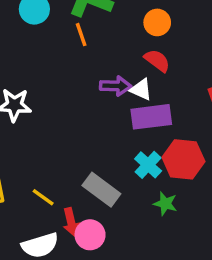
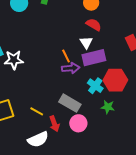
orange line: (81, 35) -> (66, 56), moved
purple arrow: (116, 86) -> (71, 68), moved
white triangle: (141, 89) -> (86, 42), turned 40
pink circle: (90, 235) -> (78, 123), moved

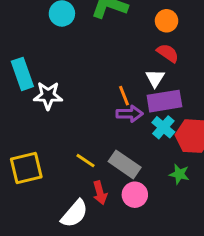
cyan cross: (95, 86) -> (163, 127), moved
yellow line: (37, 111) -> (86, 161), moved
white semicircle: (38, 139) -> (74, 214), turned -30

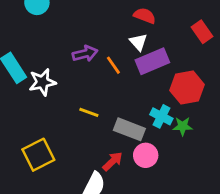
purple arrow: (130, 114) -> (85, 54), moved
cyan cross: (163, 127) -> (161, 116), moved
yellow line: (86, 161) -> (89, 112), moved
red arrow: (100, 193) -> (113, 161), turned -105

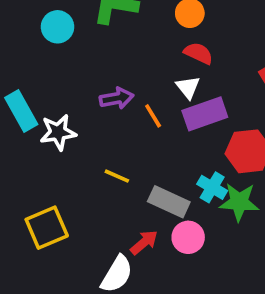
green star: (183, 126) -> (239, 202), size x1.5

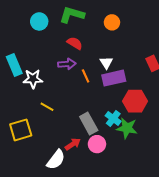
red semicircle: (198, 53) -> (75, 43), moved
yellow line: (117, 176) -> (47, 107), moved
gray rectangle: (169, 202) -> (89, 124), turned 30

